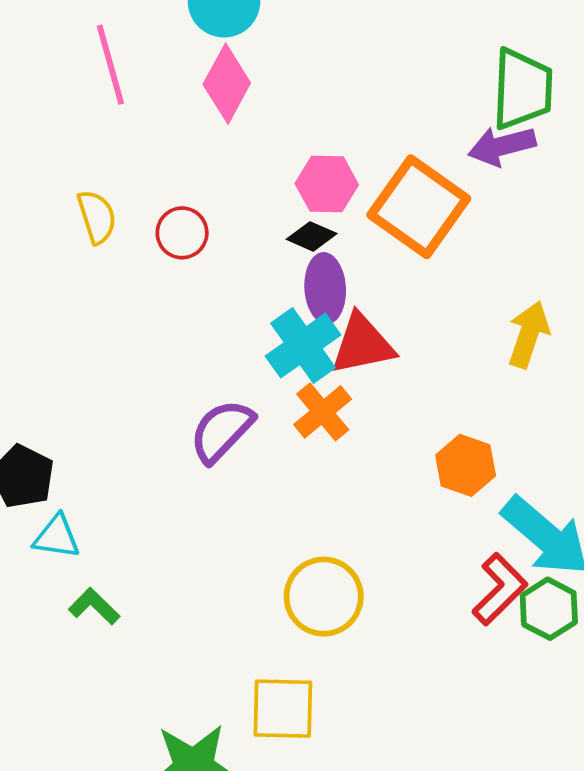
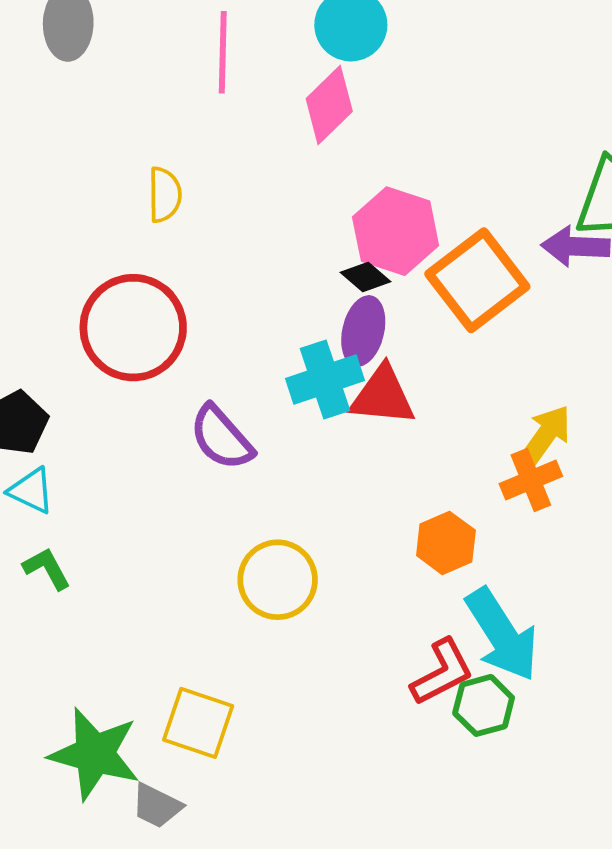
pink hexagon: (327, 184) -> (396, 231), size x1.4
red circle: (182, 233) -> (133, 328), moved, size x2.0
orange cross: (323, 412) -> (531, 480), moved
purple semicircle: (222, 431) -> (221, 438), turned -102
yellow circle: (324, 597) -> (278, 580), moved

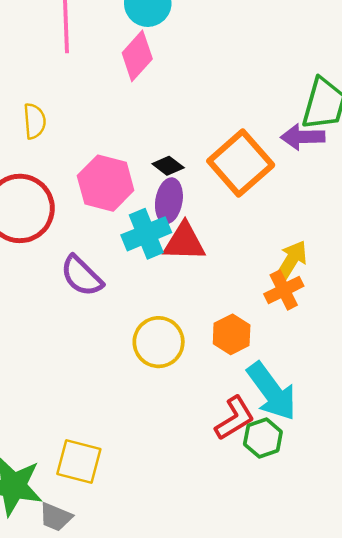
pink hexagon: (396, 231) -> (106, 183), moved
yellow circle: (278, 580) -> (159, 342), moved

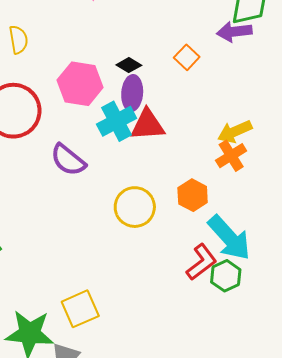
orange square: (241, 163) -> (187, 57), size x0.5
yellow arrow: (291, 261) -> (235, 132), turned -140
yellow square: (79, 462) -> (80, 309), turned -33

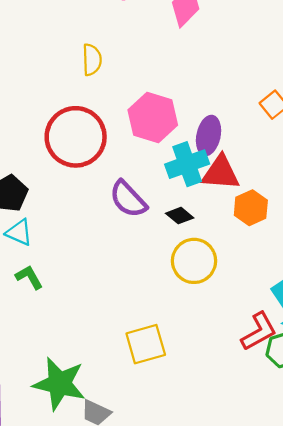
black diamond: (129, 65) -> (180, 216), moved
orange hexagon: (193, 195) -> (251, 208), moved
yellow square: (80, 309) -> (146, 344), moved

